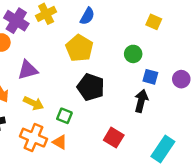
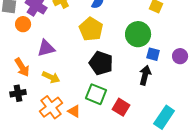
green circle: (133, 54) -> (138, 34), size x1.6
green square: (64, 116) -> (96, 94), moved, size x1.5
orange cross: (33, 138) -> (51, 107), turned 30

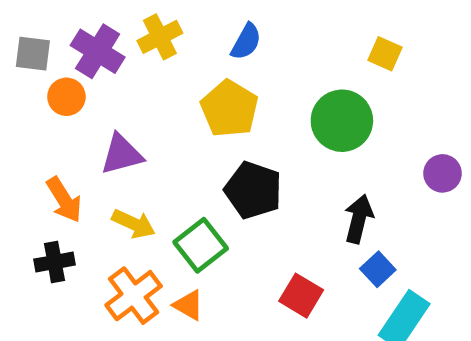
blue square: (153, 54) -> (378, 269), moved, turned 32
green square: (96, 94) -> (201, 245), moved, turned 30

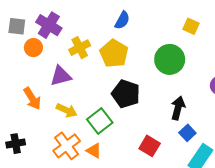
yellow cross: (160, 37) -> (80, 48), moved
black cross: (55, 262) -> (16, 144), moved

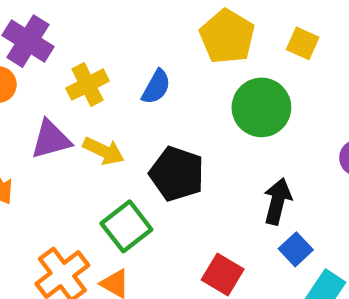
blue semicircle: (122, 20) -> (156, 87), moved
yellow pentagon: (114, 53) -> (227, 37), moved
yellow arrow: (67, 110) -> (104, 151), moved

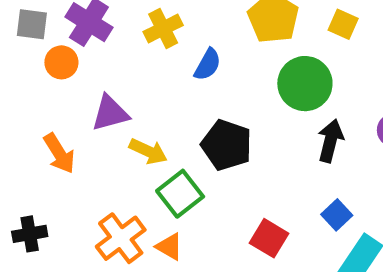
yellow cross: (88, 85) -> (163, 29), moved
yellow arrow: (104, 151) -> (148, 151), moved
black arrow: (277, 201) -> (330, 141), moved

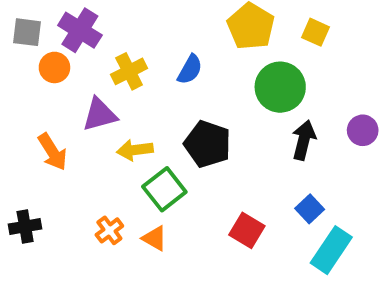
yellow cross: (163, 29) -> (129, 71), moved
yellow arrow: (148, 151) -> (135, 150), turned 148
orange cross: (121, 238) -> (109, 230), size x0.6

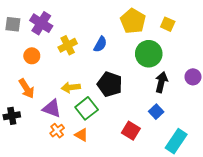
orange circle: (54, 67) -> (32, 56), moved
purple triangle: (100, 115) -> (52, 108), moved, turned 36
blue square: (310, 209) -> (156, 112), moved
black cross: (25, 226) -> (12, 116), moved

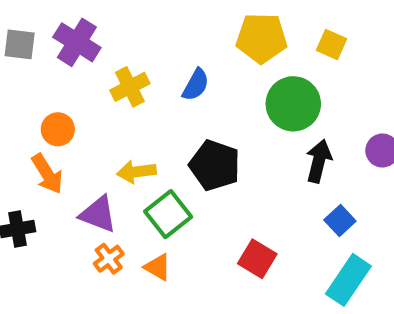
yellow pentagon: (133, 21) -> (261, 38), turned -30
orange circle: (32, 56) -> (58, 129), moved
blue square: (156, 112) -> (340, 221), moved

